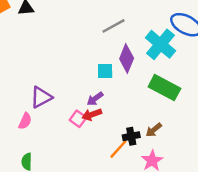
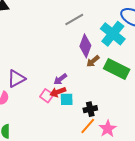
cyan square: (105, 71) -> (67, 99), moved
brown arrow: (154, 130) -> (93, 61), moved
orange line: (118, 149) -> (88, 126), moved

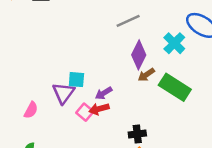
cyan cross: (113, 34) -> (174, 43), size x0.7
purple triangle: (16, 79) -> (63, 93), moved, turned -30
cyan square: (67, 99) -> (76, 80), moved

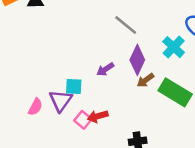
gray line: (128, 21) -> (126, 25), turned 65
purple arrow: (104, 93) -> (105, 69), moved
pink semicircle: (31, 110) -> (35, 107), moved

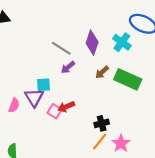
gray line: (126, 25) -> (61, 48), moved
purple diamond: (137, 60) -> (92, 43), moved

